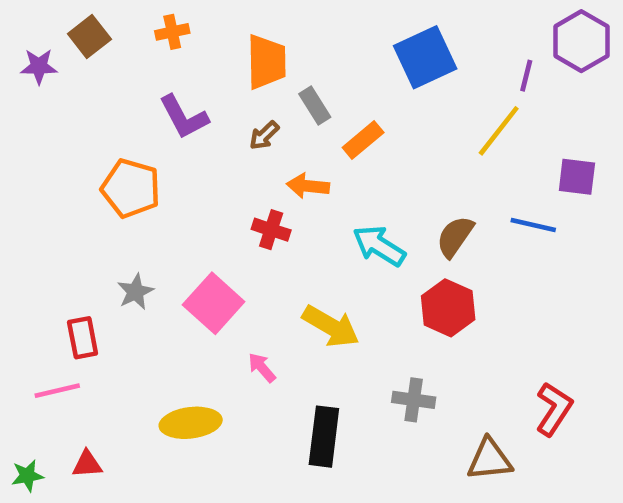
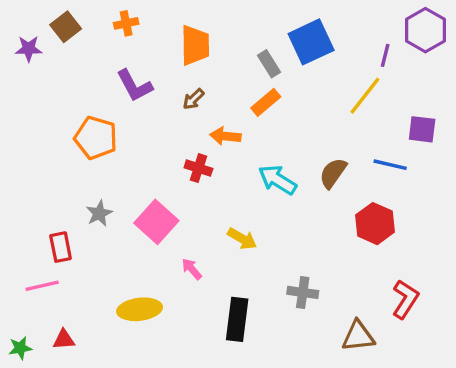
gray rectangle: (315, 105) -> (269, 64), moved
red hexagon: (448, 308) -> (375, 224), moved
yellow arrow: (331, 326) -> (242, 239), size x0.7

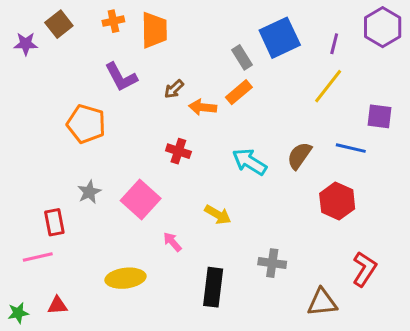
orange trapezoid: (195, 45) -> (154, 30), moved
purple line: (385, 55) -> (334, 44), moved
orange arrow: (225, 136) -> (203, 107), moved

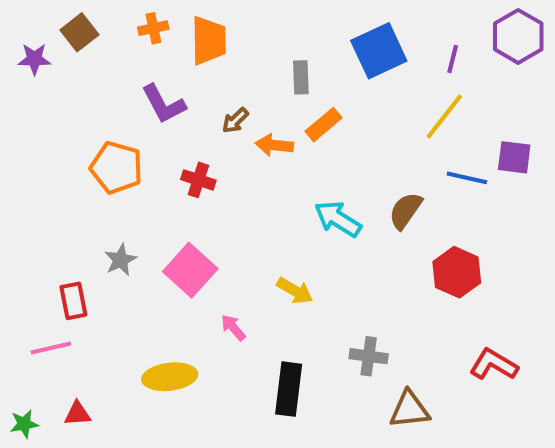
gray rectangle: (242, 57) -> (301, 77), moved, turned 30
blue line: (351, 148) -> (467, 178), moved
red cross: (178, 151) -> (198, 180), moved
red L-shape: (364, 269) -> (494, 364), turned -92
brown triangle: (322, 302) -> (410, 410), moved

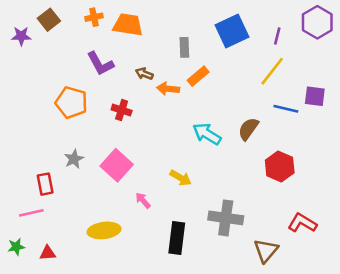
orange trapezoid: (209, 41) -> (128, 25), turned -80
brown arrow: (235, 120) -> (144, 74), turned 66
gray cross: (369, 356) -> (226, 218), size x1.5
brown triangle: (410, 410) -> (266, 251), moved, turned -44
green star: (24, 424) -> (16, 247), moved

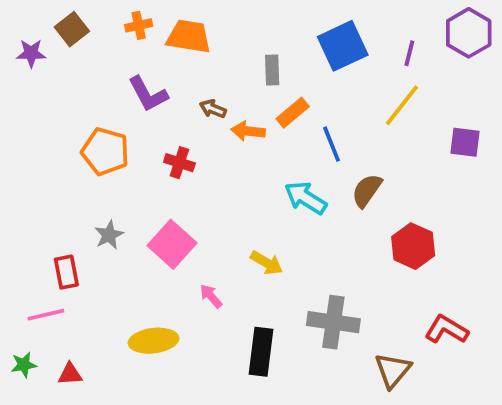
blue line: (286, 109) -> (332, 144), moved, turned 55

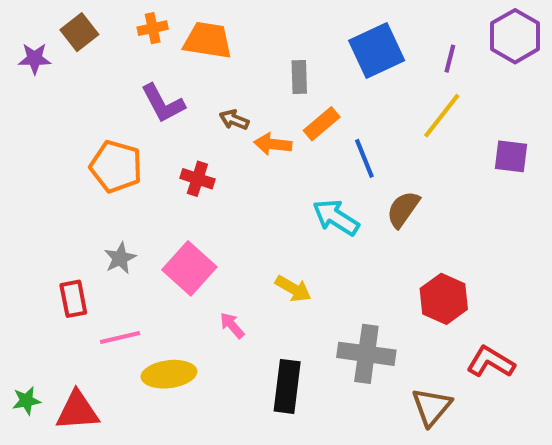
red hexagon: (413, 246) -> (444, 299), moved
pink line: (46, 315) -> (120, 338), moved
red triangle: (70, 374) -> (77, 411), size x1.6

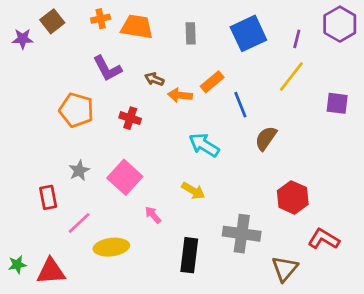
gray rectangle: (299, 77) -> (191, 33), moved
cyan arrow: (336, 217) -> (204, 145), moved
pink line: (120, 338) -> (79, 223), turned -30

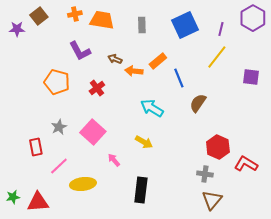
red cross: (130, 118) -> (97, 88), turned 35
gray cross: (242, 234) -> (205, 174), moved, size x0.6
red L-shape: (324, 239) -> (246, 164), moved

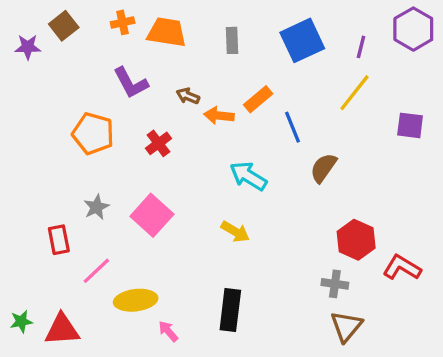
pink arrow: (114, 160) -> (168, 331), moved

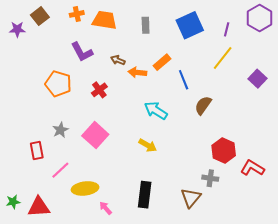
purple square: (410, 125) -> (258, 79), turned 36
brown triangle: (346, 326) -> (191, 198), moved

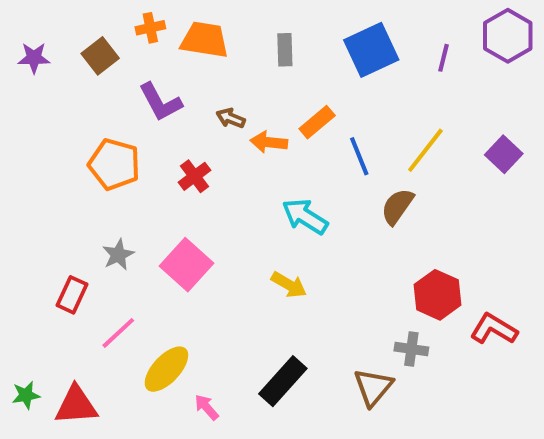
brown square: (40, 16) -> (100, 56), moved
yellow line: (223, 58) -> (425, 150), moved
red rectangle: (37, 151) -> (72, 295), turned 36
yellow ellipse: (85, 188) -> (166, 369), turned -40
black rectangle: (145, 195) -> (283, 381), turned 35

